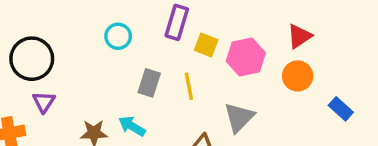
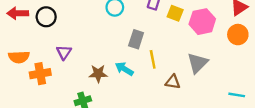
black circle: (32, 59) -> (46, 17), moved, size x0.7
yellow line: (189, 86) -> (153, 59), moved

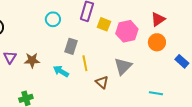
brown star: (98, 74) -> (32, 60), moved
brown triangle: (173, 82) -> (102, 82), turned 32

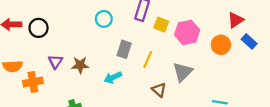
red triangle: (158, 19) -> (236, 20), moved
blue rectangle: (182, 61) -> (249, 41), moved
yellow line: (85, 63) -> (148, 59), moved, turned 35
cyan arrow: (61, 71) -> (113, 77), turned -56

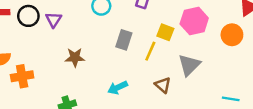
yellow square: (161, 25) -> (165, 32), moved
purple triangle: (55, 62) -> (53, 20), moved
cyan arrow: (113, 77) -> (118, 88), moved

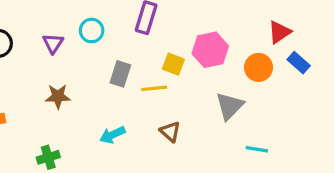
purple triangle: (53, 20) -> (53, 43), moved
yellow line: (150, 51) -> (154, 88), turned 60
gray triangle: (189, 65) -> (230, 106), moved

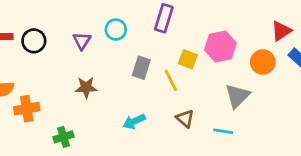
yellow line: (154, 88) -> (171, 80), turned 70
cyan line: (257, 149) -> (223, 131), moved
green cross: (48, 157) -> (63, 137), moved

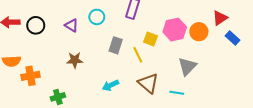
purple triangle: (82, 41) -> (72, 25), turned -32
orange circle: (263, 62) -> (199, 32), moved
brown triangle: (185, 119) -> (148, 83), size x1.5

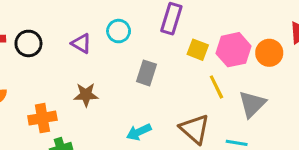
yellow square: (150, 39) -> (198, 50), moved
yellow line: (138, 55) -> (216, 87), moved
orange cross: (30, 76) -> (42, 118), moved

